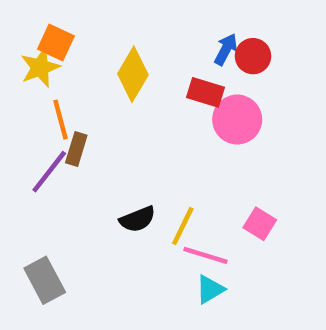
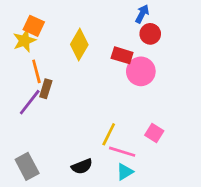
blue arrow: (226, 49) -> (142, 14), moved
black semicircle: (137, 219) -> (82, 166), moved

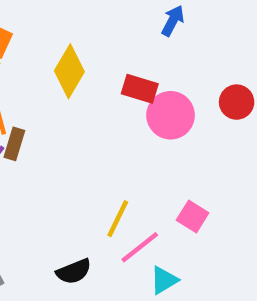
red circle: (150, 34) -> (237, 102), moved
pink line: (122, 152) -> (140, 247), turned -55
cyan triangle: (125, 172) -> (164, 280), moved

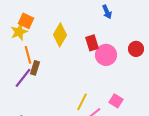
blue arrow: (173, 21) -> (107, 12), turned 128
red rectangle: (140, 89) -> (92, 43), turned 56

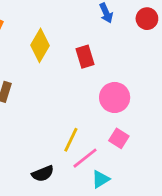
red circle: (136, 49) -> (147, 19), moved
pink circle: (106, 55) -> (115, 97), moved

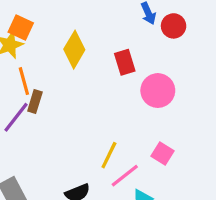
red circle: (147, 19) -> (174, 26), moved
pink circle: (115, 97) -> (158, 91), moved

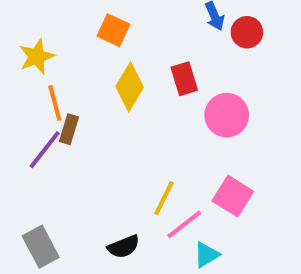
orange square: (21, 28) -> (113, 30), moved
yellow diamond: (74, 50) -> (130, 87), moved
pink square: (162, 154) -> (233, 196), size x1.4

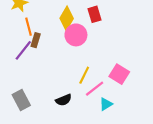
pink circle: (227, 115) -> (76, 35), moved

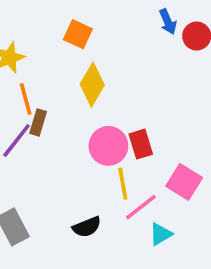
red rectangle: (95, 14) -> (141, 144), moved
pink circle: (76, 35) -> (108, 146), moved
yellow line: (84, 75) -> (123, 184), turned -36

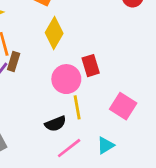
red rectangle: (141, 144) -> (91, 66), moved
pink line: (141, 207) -> (69, 148), moved
black semicircle: (87, 227) -> (55, 124), moved

